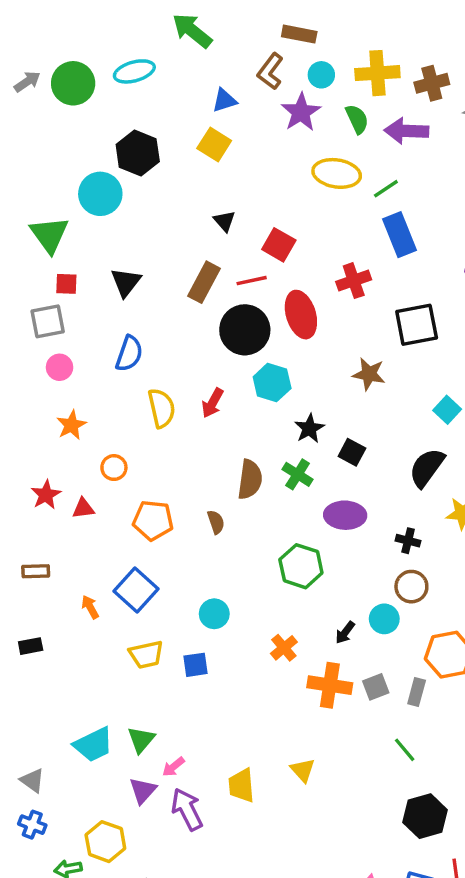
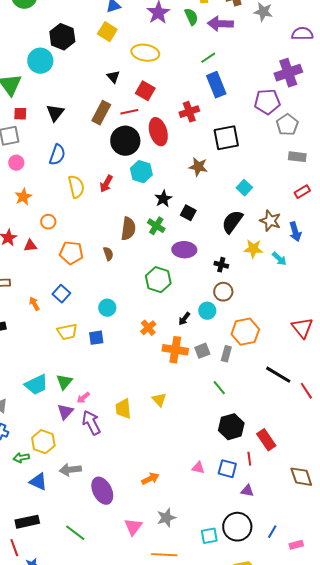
yellow ellipse: (337, 173) -> (145, 53), moved
blue square: (136, 590) -> (61, 294), size x0.7

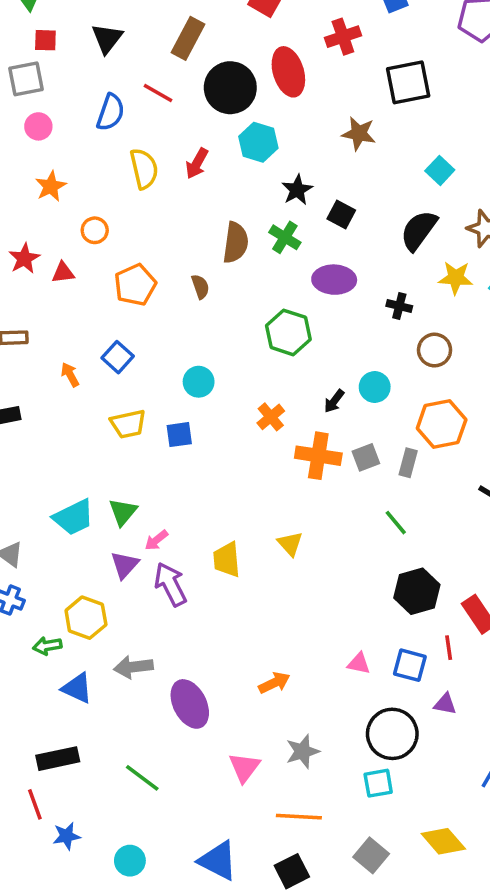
red line: (129, 112) -> (158, 93), moved, turned 42
orange pentagon: (71, 253) -> (135, 285), turned -30
brown circle: (223, 292) -> (435, 350), moved
black circle: (237, 527) -> (392, 734), moved

